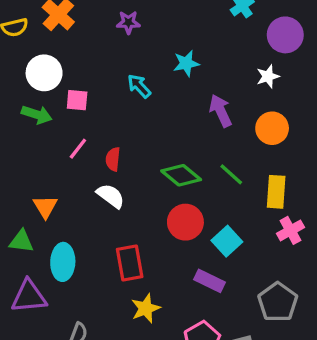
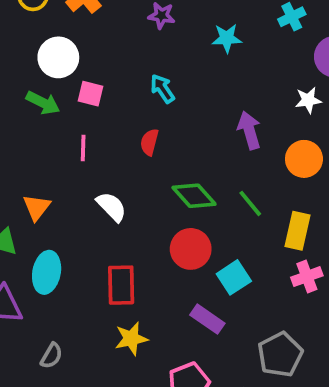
cyan star: (186, 63) -> (227, 38), moved
pink line: (78, 149) -> (83, 148), turned -45
red semicircle: (113, 159) -> (149, 142), moved

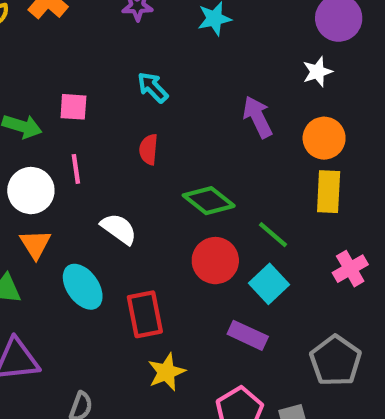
white circle: (58, 57) -> (31, 191), moved
green line: (250, 203) -> (273, 235), moved
yellow rectangle: (297, 231) -> (329, 192), moved
cyan ellipse: (47, 272) -> (83, 287), moved, turned -36

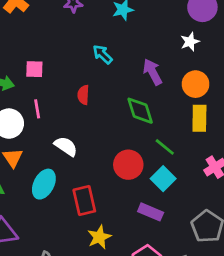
cyan arrow: (153, 87) -> (102, 54), moved
green diamond: (209, 201) -> (140, 111), moved, turned 36
cyan ellipse: (83, 287) -> (44, 184), turned 64

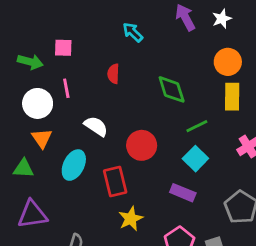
purple arrow: (153, 72) -> (185, 17), moved
green line: (165, 147) -> (197, 126), turned -65
red circle: (128, 165) -> (142, 145), moved

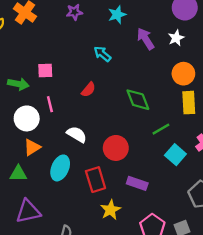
red semicircle: (113, 74) -> (88, 90), turned -140
orange triangle: (42, 138) -> (32, 147), turned 36
cyan square: (195, 159) -> (175, 155), moved
purple rectangle: (183, 193) -> (137, 183), moved

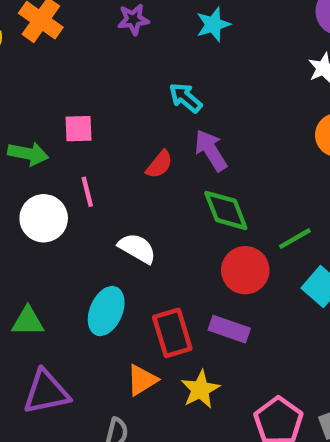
purple arrow: (146, 39) -> (211, 150), moved
green diamond: (138, 100) -> (226, 210), moved
orange triangle: (32, 147) -> (142, 380), moved
red circle: (116, 148) -> (245, 270), moved
purple rectangle: (137, 183) -> (229, 329), moved

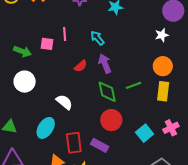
pink line: (87, 192) -> (65, 34), moved
green line: (295, 239) -> (134, 85), moved

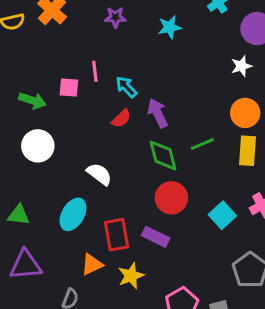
cyan arrow: (97, 38) -> (126, 87), moved

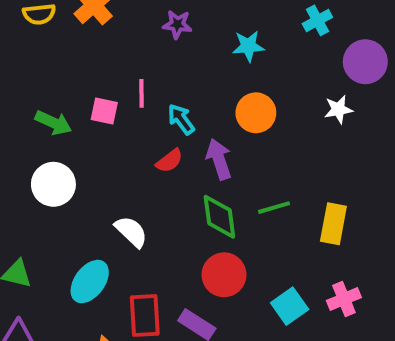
orange circle: (245, 113) -> (256, 113), moved

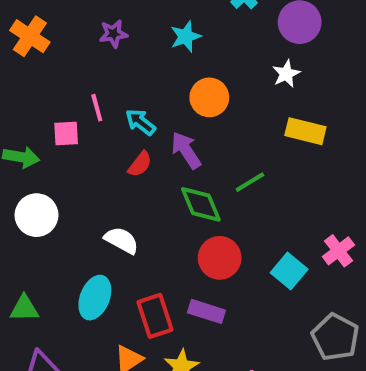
yellow rectangle: (333, 224) -> (305, 131), moved, turned -72

